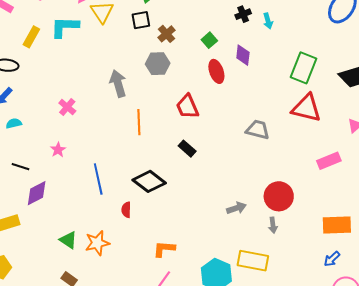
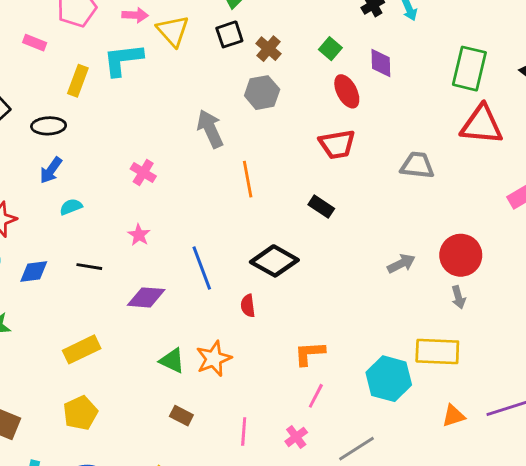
red trapezoid: (187, 107) -> (337, 144), moved, turned -68
purple diamond: (37, 193) -> (146, 297), moved, turned 40
gray arrow: (236, 208) -> (401, 264), moved

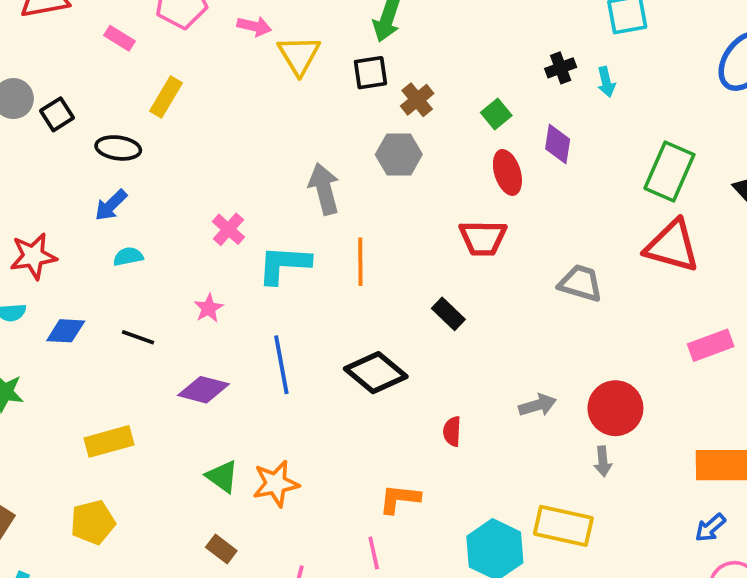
cyan L-shape: (123, 60) -> (284, 264), moved
red semicircle: (248, 306) -> (452, 431), moved
pink line: (316, 396) -> (374, 553), moved, turned -50

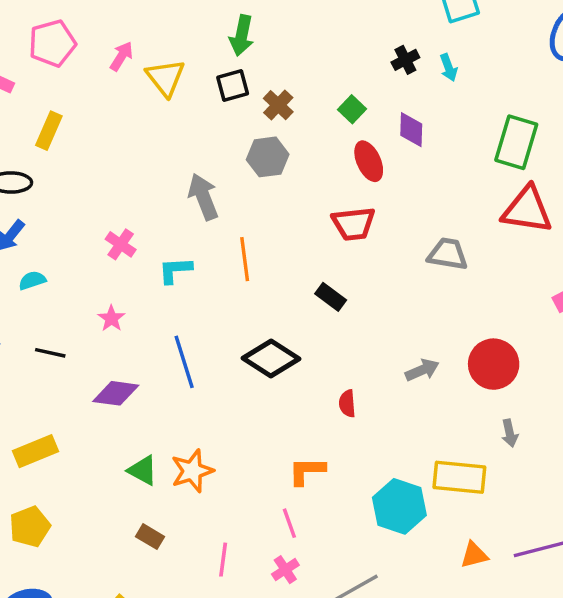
pink arrow: (254, 26) -> (121, 56), turned -64
cyan L-shape: (284, 264) -> (175, 270), size x0.7
gray arrow: (603, 461) -> (510, 433), moved

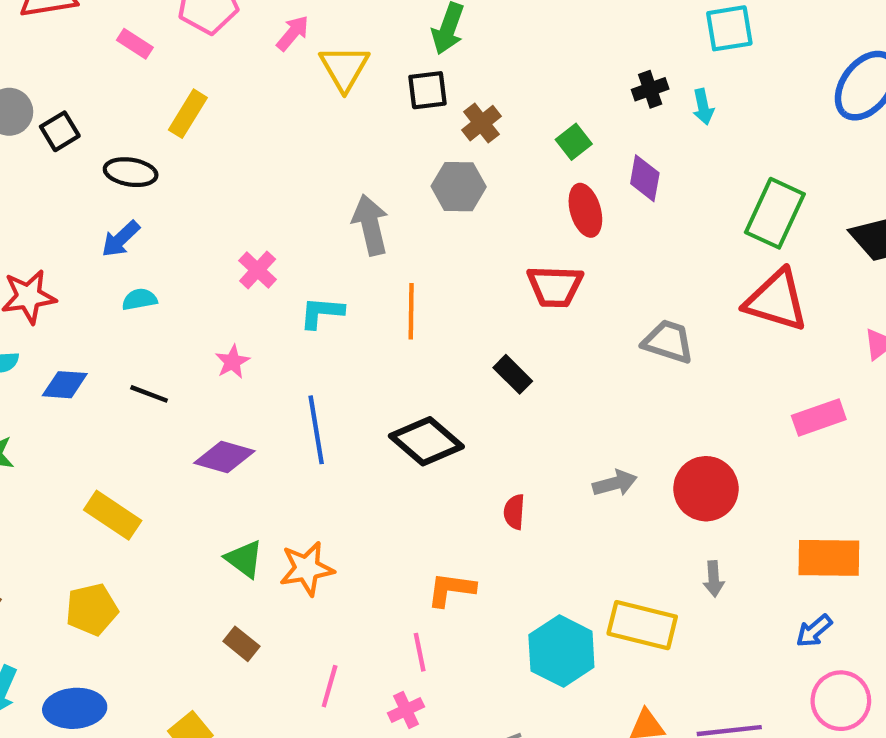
yellow rectangle: (36, 451) -> (113, 515), turned 48

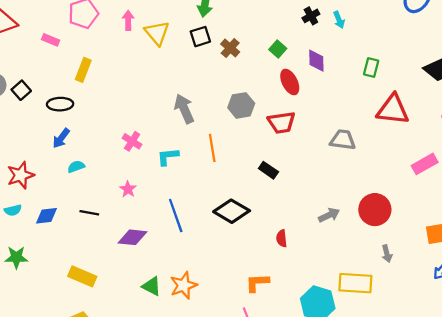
pink arrow: (293, 33) -> (128, 20), turned -30
gray hexagon: (459, 187) -> (241, 105), moved
green rectangle: (775, 213) -> (371, 68), moved, size x0.6

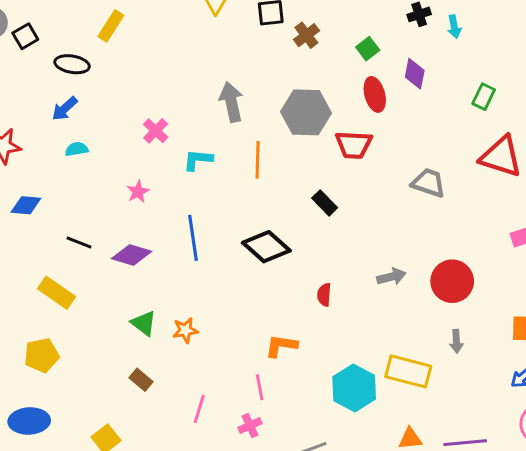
gray hexagon: (241, 105) -> (306, 112), size x1.4
black line: (89, 213) -> (79, 243), moved
orange star: (183, 285) -> (185, 330), size x0.7

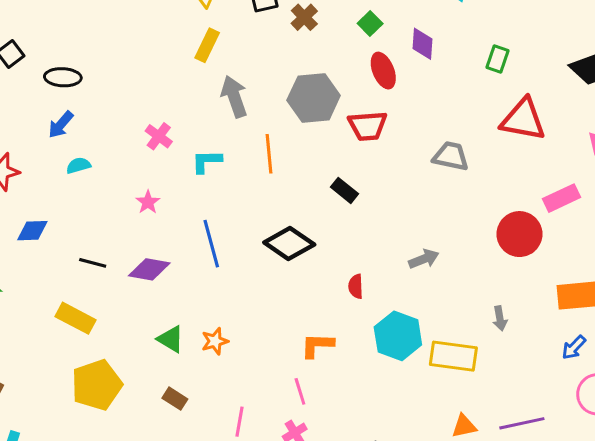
yellow rectangle: (111, 26) -> (207, 45), moved
red circle: (452, 281) -> (519, 234), moved
yellow pentagon: (42, 355) -> (97, 385), moved, size x1.4
cyan hexagon: (354, 388) -> (398, 336), moved

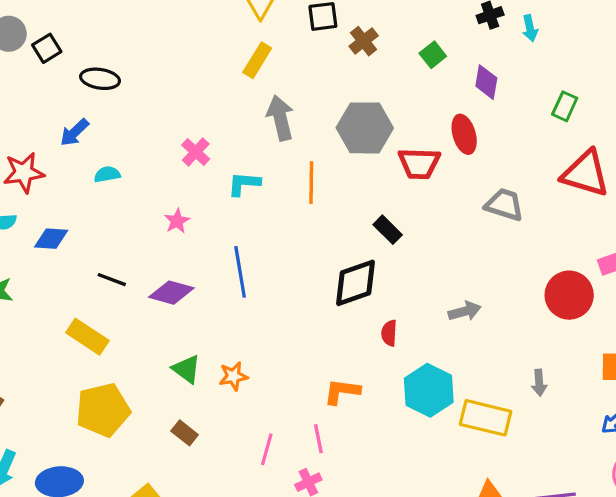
red ellipse: (383, 71) -> (464, 134), moved
blue arrow: (61, 125) -> (74, 132), moved
black diamond: (289, 243) -> (356, 283), moved, turned -60
pink line: (239, 422) -> (267, 449), moved

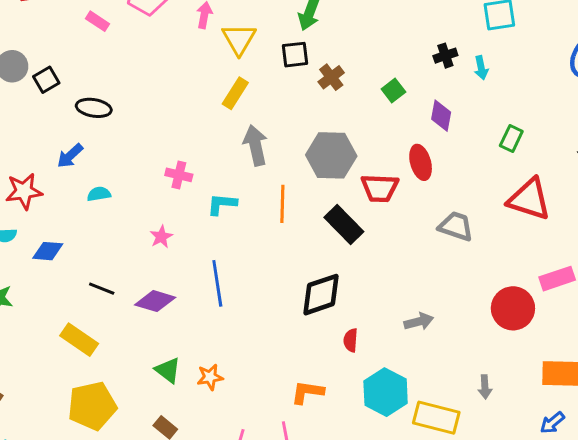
pink cross: (196, 152) -> (179, 175), turned -30
black rectangle: (388, 230) -> (344, 224), moved, size x1.5

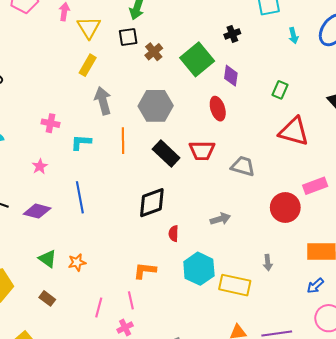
cyan arrow: (481, 68) -> (293, 36), moved
green square: (393, 90) -> (197, 59), size x2.0
red trapezoid: (380, 188) -> (202, 151), moved
gray trapezoid: (456, 226) -> (243, 166), moved

